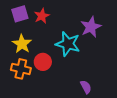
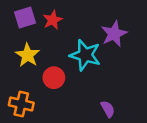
orange cross: (21, 69) -> (21, 104), moved

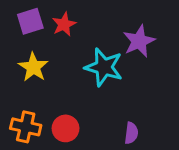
red circle: (54, 78) -> (66, 128), moved
purple semicircle: (108, 109) -> (131, 133), turned 36

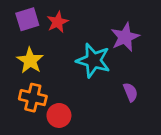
orange cross: (26, 127) -> (33, 98), moved
purple semicircle: (131, 133) -> (130, 92), moved, turned -30

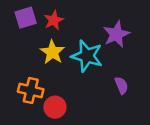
yellow star: (30, 60) -> (52, 52), moved

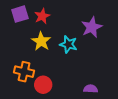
cyan star: (87, 56) -> (68, 44), size x0.7
purple semicircle: (121, 85) -> (91, 89), moved, turned -64

